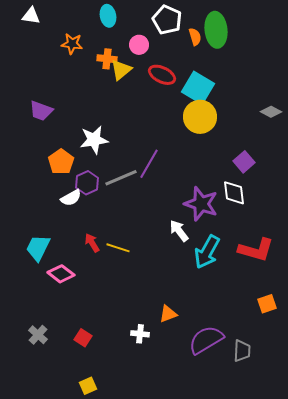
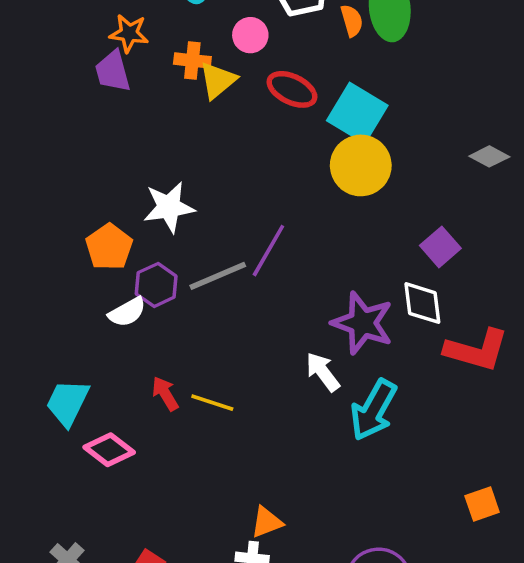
purple trapezoid: (41, 111) -> (113, 71), moved, turned 55
red L-shape: (256, 250) -> (477, 350), moved
orange triangle: (168, 314) -> (267, 522), moved

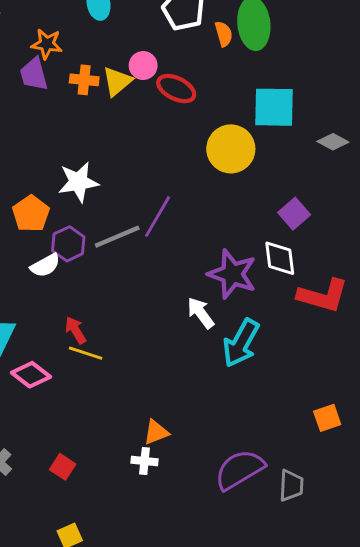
pink circle: (250, 35) -> (143, 66), moved
orange cross: (192, 60) -> (84, 80), moved
cyan square: (357, 113) -> (274, 107), moved, turned -30
yellow line: (212, 403) -> (86, 353), moved

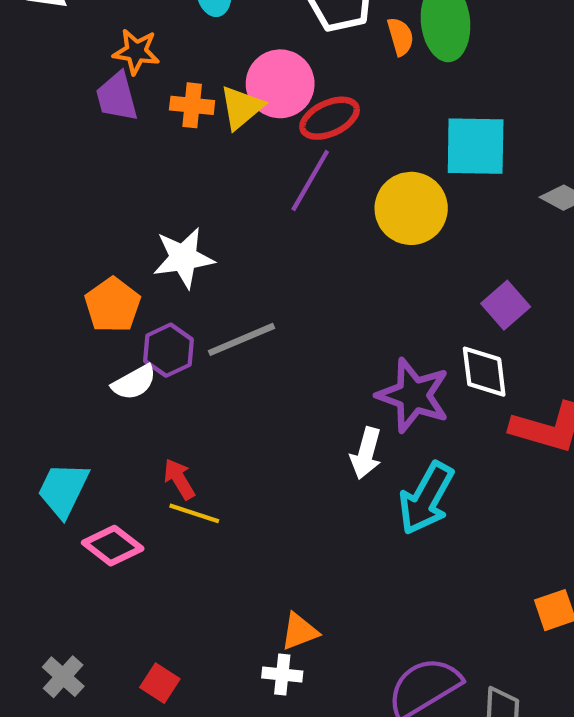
pink circle: (143, 66) -> (280, 84), size x1.6
red ellipse: (176, 89) -> (330, 118), turned -51
purple line: (158, 217) -> (310, 180), moved
white arrow: (201, 313) -> (366, 453), turned -128

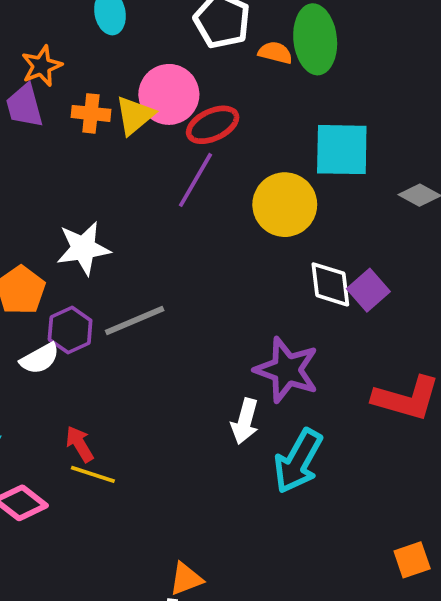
orange semicircle: (400, 37) -> (275, 53), turned -60
orange star: (136, 52) -> (42, 66), turned -30
white diamond: (484, 372) -> (330, 284), moved

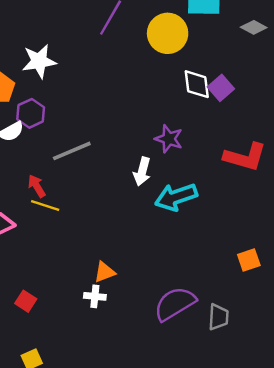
gray line: (135, 321) -> (72, 151), moved
purple star: (287, 370) -> (169, 139), size x0.7
cyan arrow: (298, 461) -> (176, 197), turned 42

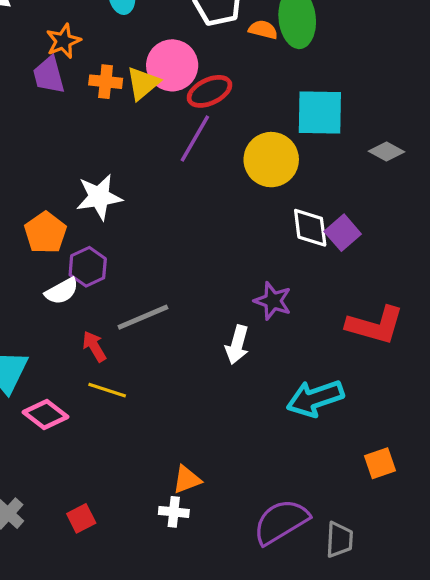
red arrow: (37, 186) -> (94, 346), moved
cyan arrow: (176, 197) -> (315, 398), moved
red square: (26, 301) -> (81, 518), turned 30

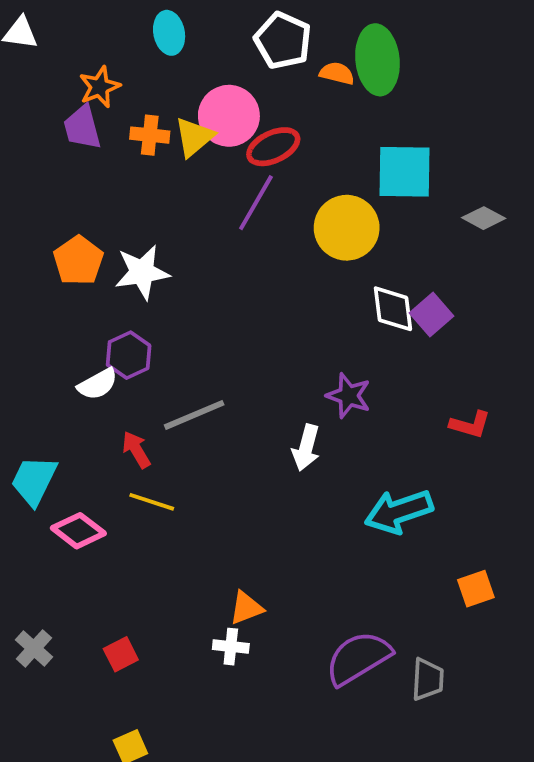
orange pentagon: (45, 233) -> (78, 261), moved
red L-shape: (375, 325) -> (470, 425), size x0.6

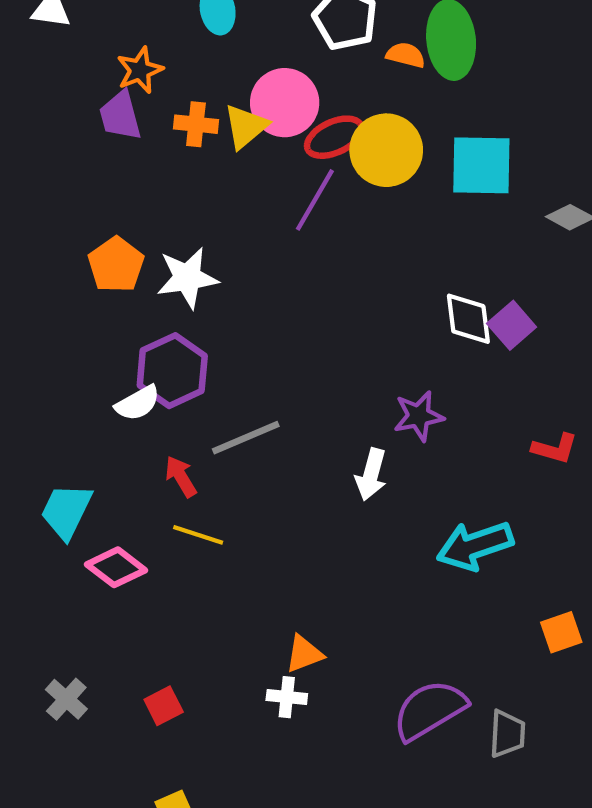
yellow circle: (347, 228) -> (386, 150), moved
purple hexagon: (129, 355) -> (172, 371), size x1.4
purple star: (349, 396) -> (419, 416), turned -30

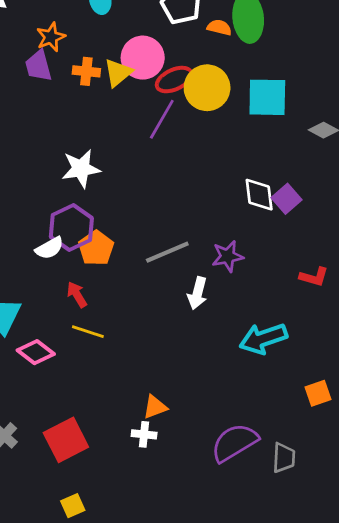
orange pentagon: (116, 265) -> (96, 248), moved
gray line: (246, 438) -> (167, 252), moved
red square: (164, 706) -> (66, 440), size x1.8

